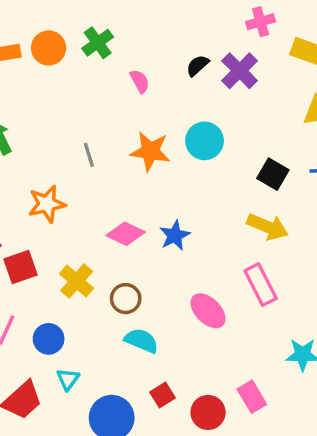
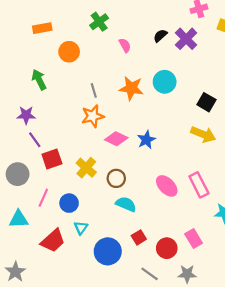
orange circle: (49, 48) -> (69, 52), moved
orange star: (47, 204) -> (93, 116), moved
pink rectangle: (261, 285) -> (199, 185), moved

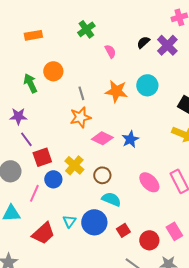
orange circle: (69, 52) -> (53, 71), moved
blue circle: (69, 203) -> (53, 179), moved
blue circle: (108, 251) -> (94, 222), moved

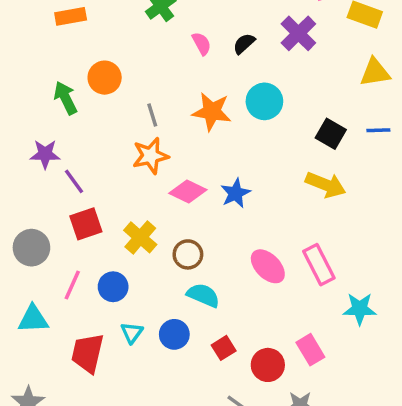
black semicircle: (143, 42) -> (244, 44), moved
purple line: (26, 139) -> (74, 181), moved
blue circle: (53, 179) -> (113, 287), moved
blue circle: (94, 222) -> (174, 334), size x0.7
red trapezoid: (43, 233) -> (88, 353), turned 145

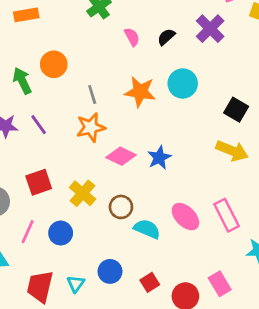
purple line: (74, 181) -> (39, 125), moved
cyan semicircle: (203, 295) -> (147, 229), moved
cyan triangle: (132, 333) -> (76, 284), moved

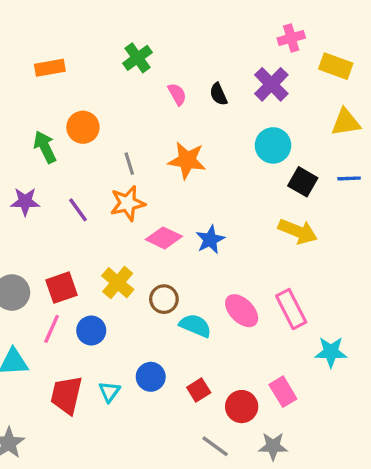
black semicircle: (166, 37) -> (218, 94), turned -72
cyan circle: (183, 83) -> (273, 145), moved
purple line: (39, 125) -> (78, 210), moved
red square: (39, 182) -> (61, 288), moved

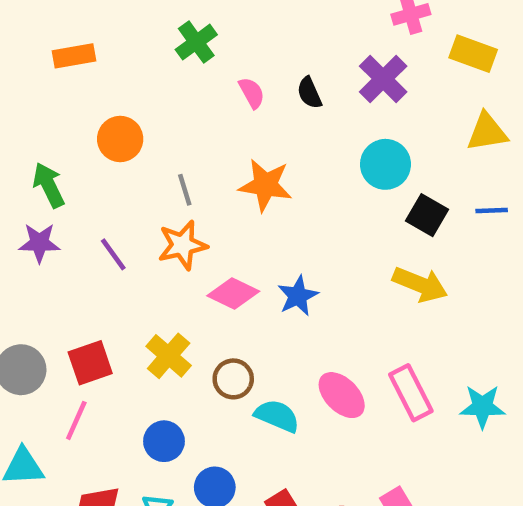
green arrow: (45, 147) -> (49, 185), moved
blue circle: (91, 331) -> (164, 441), moved
cyan star: (331, 352) -> (482, 407), moved

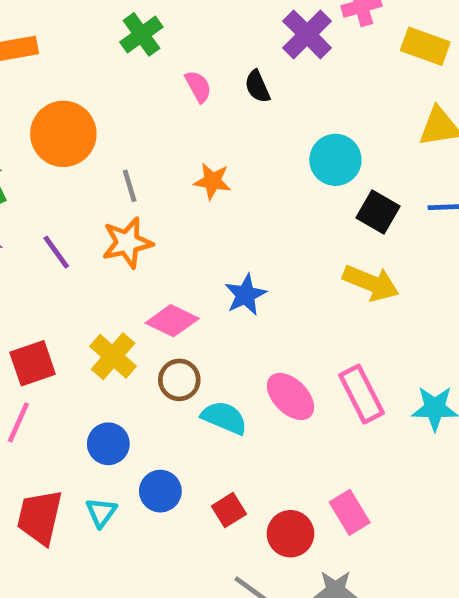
purple cross: (383, 79) -> (307, 34), moved
orange circle: (120, 139) -> (63, 134), size x1.4
orange star: (266, 185) -> (212, 181), size x0.7
pink diamond: (233, 294) -> (172, 321), moved

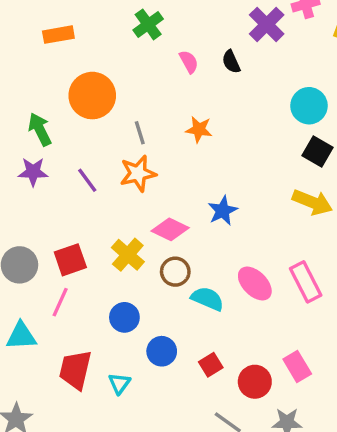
cyan circle: (335, 160) -> (309, 106), moved
cyan triangle: (101, 512) -> (119, 383), moved

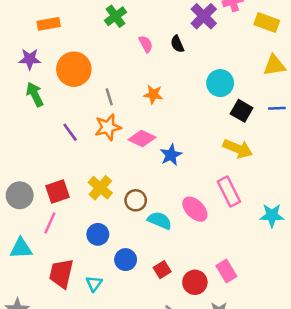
cyan circle: (309, 106) -> (220, 83), moved
purple star: (33, 172) -> (30, 59), moved
pink diamond: (170, 229) -> (142, 139), moved
pink rectangle: (306, 282) -> (229, 191), moved

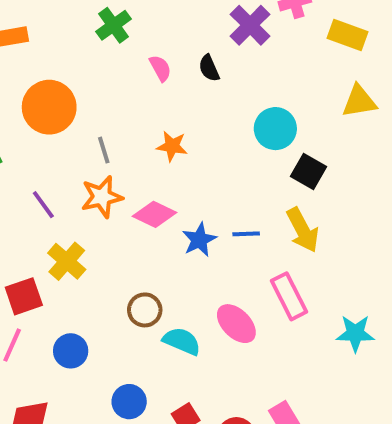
blue line: (277, 108) -> (246, 234), moved
yellow arrow: (238, 149) -> (303, 230), turned 40
yellow cross: (100, 188) -> (67, 261), moved
blue circle: (98, 234) -> (71, 351), moved

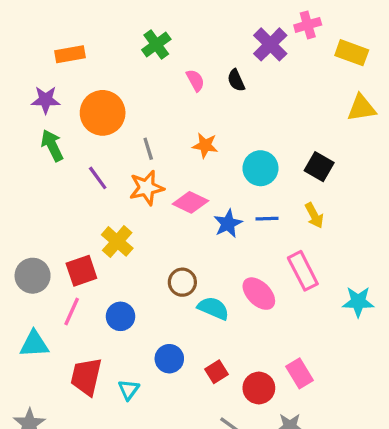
cyan circle: (275, 129) -> (260, 168), moved
purple line: (43, 205) -> (98, 178), moved
yellow arrow: (303, 230) -> (314, 215), size x0.7

